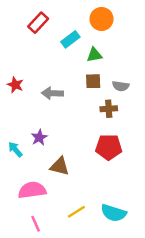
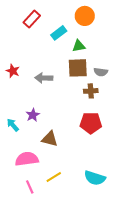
brown square: (93, 81) -> (78, 68), size x1.5
yellow line: (76, 212) -> (54, 177), moved

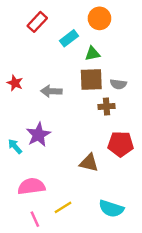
purple star: (33, 115) -> (38, 135), size x1.5
red pentagon: (91, 123) -> (121, 144), moved
brown triangle: (50, 139) -> (89, 163), moved

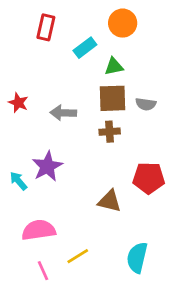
red rectangle: (37, 22) -> (46, 27), turned -30
brown cross: (107, 106) -> (110, 132), moved
cyan semicircle: (111, 209) -> (137, 258), turned 85

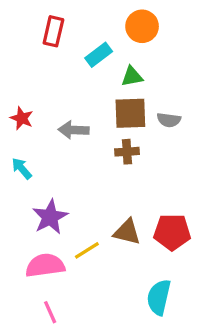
purple star: (47, 166) -> (50, 217), moved
red pentagon: (149, 178) -> (172, 232), moved
cyan arrow: (18, 181) -> (22, 168), moved
yellow line: (78, 256) -> (87, 250), moved

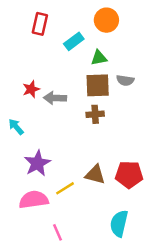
red star: (22, 118) -> (31, 89), moved, turned 30
gray semicircle: (169, 120) -> (125, 80), moved
pink line: (50, 312) -> (57, 232), moved

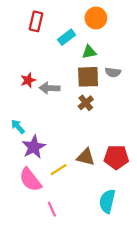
brown cross: (95, 114) -> (86, 103), turned -35
cyan arrow: (16, 127) -> (18, 127), moved
pink semicircle: (34, 200) -> (30, 180), turned -120

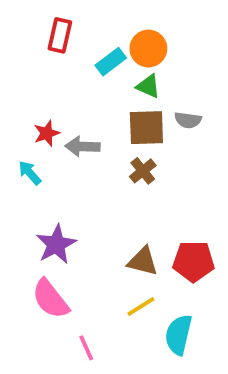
orange circle: (96, 18) -> (148, 49), moved
green triangle: (89, 52) -> (148, 86), turned 35
cyan arrow: (18, 127) -> (30, 173), moved
yellow line: (59, 170) -> (141, 306), moved

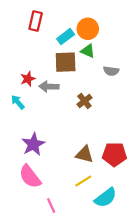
brown square: (146, 128) -> (66, 62), moved
cyan semicircle: (178, 335) -> (106, 198), turned -140

